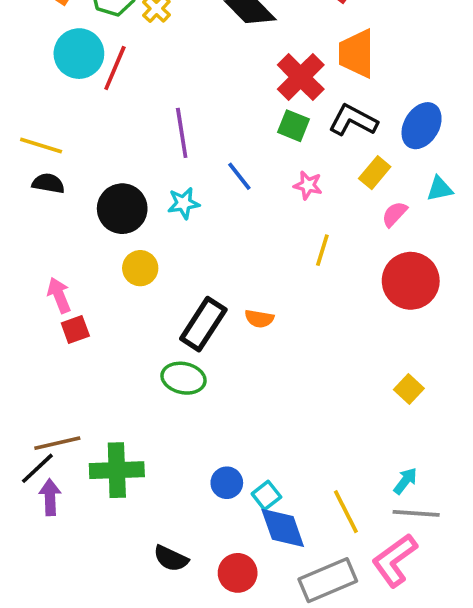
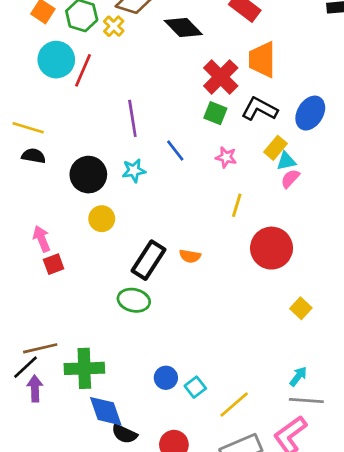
cyan triangle: (440, 189) -> (286, 161), moved
red circle: (411, 281) -> (272, 248), moved
yellow line: (346, 512) -> (234, 405), moved, turned 76
blue diamond: (283, 528) -> (106, 411), moved

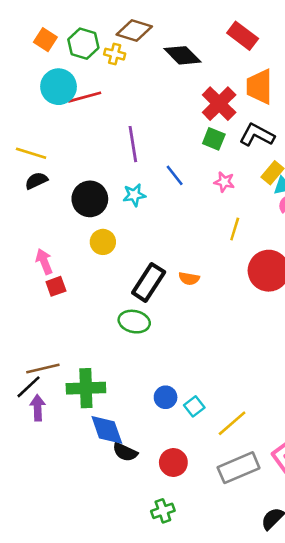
yellow cross: (114, 26) -> (115, 54), turned -30
red line: (83, 70) -> (85, 97), turned 52
black semicircle: (34, 156) -> (36, 181), turned -35

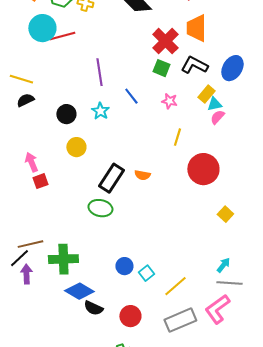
cyan star: (134, 195) -> (100, 111), turned -30
black circle: (90, 199) -> (66, 114), size x0.7
blue diamond: (107, 430) -> (79, 291), turned -40

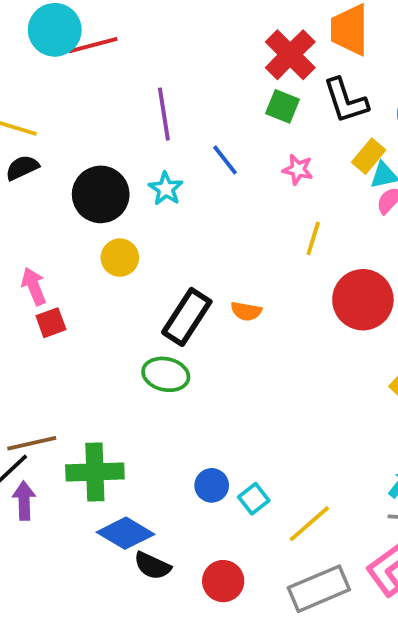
black L-shape: (194, 65) -> (346, 101), turned -136
black circle: (66, 114) -> (101, 194), size x1.5

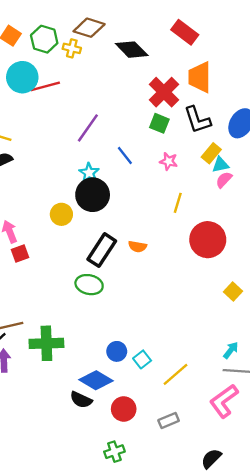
purple line: (164, 114) -> (88, 128), turned 44
black circle: (101, 194) -> (93, 195), moved
blue diamond: (126, 533) -> (96, 380), moved
gray rectangle: (319, 589) -> (169, 421), moved, size x0.6

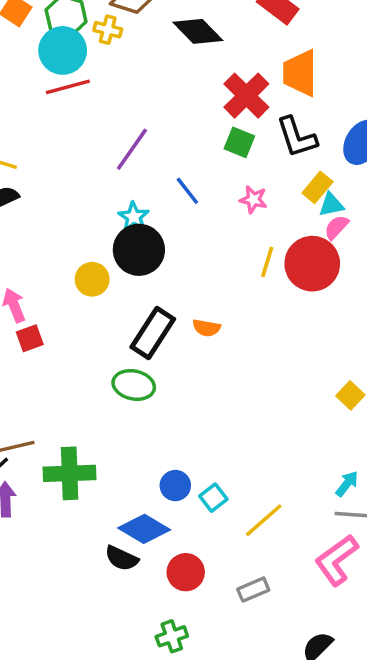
cyan circle: (22, 77) -> (63, 50), moved
red circle: (208, 240) -> (312, 264), moved

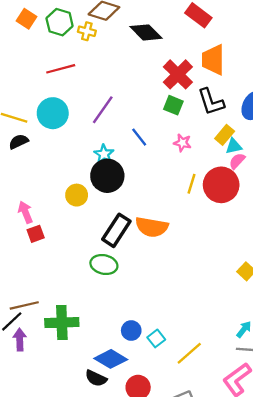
cyan circle: (63, 50) -> (53, 113), moved
orange semicircle: (207, 328) -> (152, 227), size x1.8

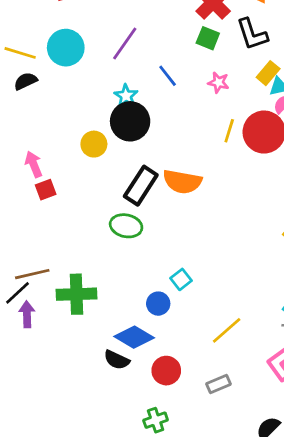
cyan square: (156, 338) -> (181, 279), moved

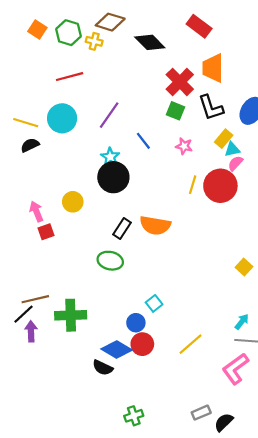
yellow circle: (94, 144) -> (73, 202), moved
black rectangle: (141, 186) -> (122, 229), size x0.7
red circle: (166, 371) -> (142, 344), moved
gray rectangle: (219, 384) -> (201, 413), moved

